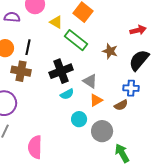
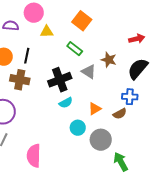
yellow triangle: (56, 22) -> (47, 32), moved, turned -32
green rectangle: (76, 40) -> (75, 49), size x0.7
gray triangle: (90, 81) -> (89, 72), moved

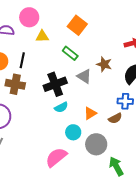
pink semicircle: (34, 156) -> (56, 157), moved, turned 50

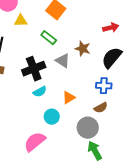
brown semicircle: (115, 118) -> (101, 108), moved
gray circle: (96, 144) -> (88, 128), moved

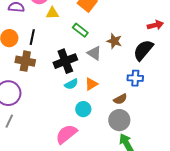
red arrow: (111, 28) -> (155, 25), moved
orange triangle: (69, 98) -> (91, 84), moved
brown semicircle: (101, 108) -> (120, 99), moved

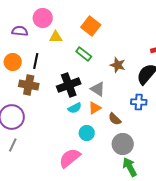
gray triangle: (94, 53) -> (98, 89), moved
brown semicircle: (120, 99) -> (115, 119), moved, turned 72

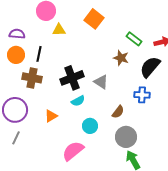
purple semicircle: (20, 31) -> (17, 34), moved
green rectangle: (84, 54) -> (134, 39), moved
orange triangle: (95, 108) -> (51, 116), moved
brown semicircle: (115, 119) -> (118, 112), turned -96

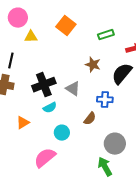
green rectangle: (134, 39) -> (106, 35), moved, turned -56
blue cross: (142, 95) -> (105, 100), moved
gray circle: (126, 137) -> (115, 144), moved

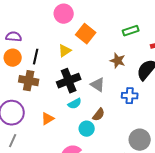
pink circle: (18, 18) -> (64, 14), moved
orange square: (66, 26) -> (86, 34), moved
yellow triangle: (31, 37) -> (65, 51), moved, turned -32
brown semicircle: (90, 119) -> (99, 115), moved

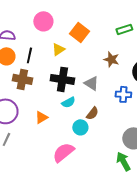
pink circle: (64, 14) -> (43, 21), moved
black cross: (69, 81) -> (62, 79), turned 30

